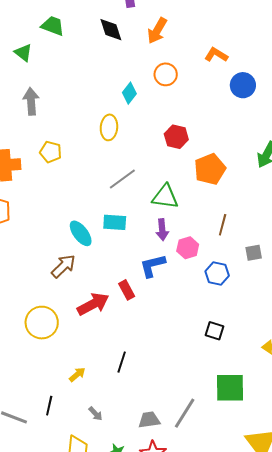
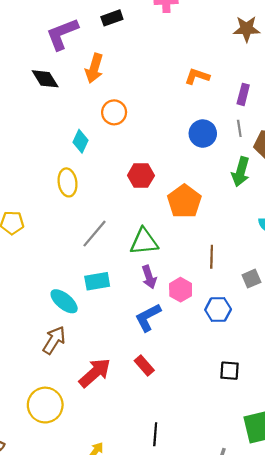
orange L-shape: (216, 55) -> (197, 76), moved
blue circle: (243, 85) -> (203, 134), moved
red rectangle: (127, 290) -> (144, 366), moved
black line: (122, 362) -> (155, 434), moved

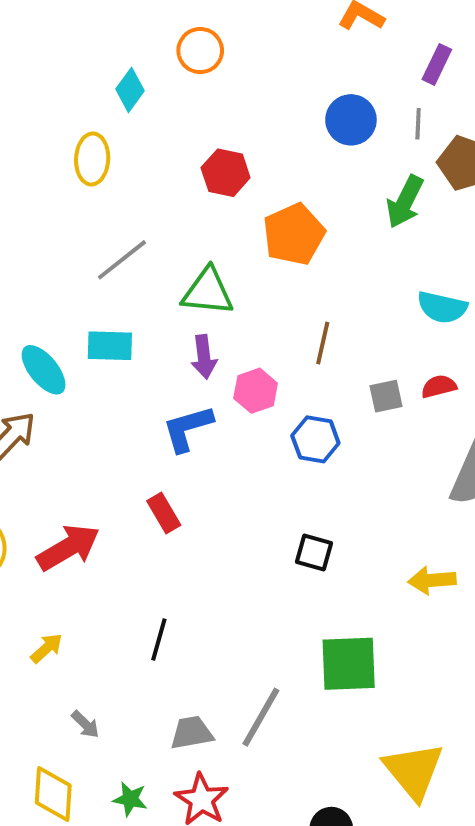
red arrow: (95, 373) -> (68, 547), moved

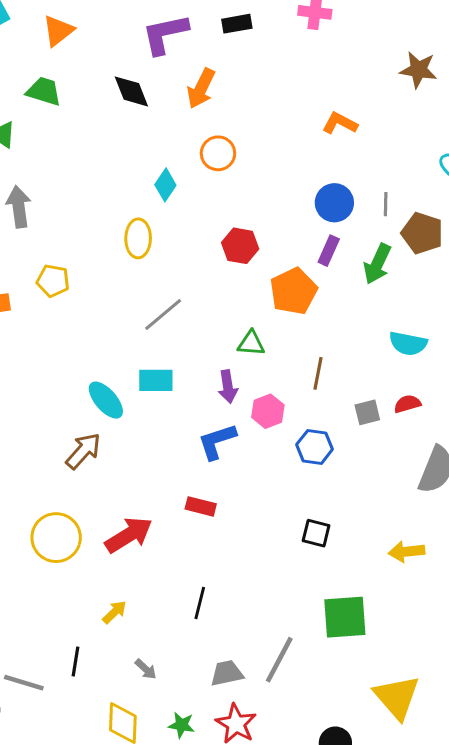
purple rectangle: (437, 64) -> (329, 251), moved
green triangle: (208, 292) -> (251, 343), moved, size x0.7
red rectangle: (164, 513) -> (201, 506), turned -44

